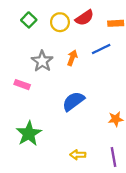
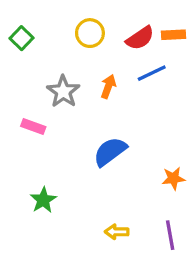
red semicircle: (84, 18) -> (140, 38), moved
green square: (29, 20) -> (22, 38), moved
green star: (29, 134) -> (43, 200), size x0.7

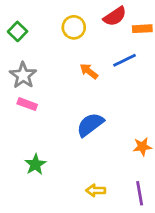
red semicircle: (140, 38) -> (115, 16), moved
orange arrow: (108, 87) -> (89, 71), turned -72
gray star: (63, 92) -> (23, 75), moved

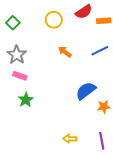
blue line: (124, 60) -> (100, 51), moved
blue semicircle: (90, 125) -> (86, 91), moved
green star: (35, 164) -> (26, 100), moved

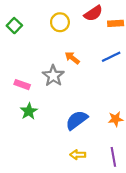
gray star: (17, 55) -> (53, 76), moved
blue semicircle: (86, 91) -> (77, 120), moved

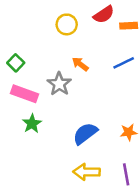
green square: (14, 26) -> (16, 63), moved
pink rectangle: (22, 85) -> (24, 94), size x1.5
yellow arrow: (78, 155) -> (86, 172), size x1.5

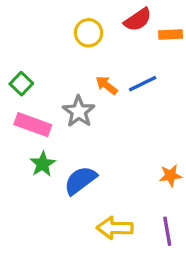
blue line: (124, 63) -> (143, 84), moved
blue semicircle: (85, 133) -> (80, 180), moved

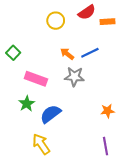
gray star: (79, 112) -> (74, 77), moved, turned -30
pink rectangle: (33, 125) -> (36, 79), moved
yellow arrow: (115, 228) -> (41, 144), moved, turned 55

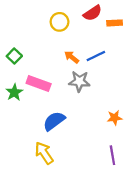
green star: (27, 104) -> (14, 92), moved

